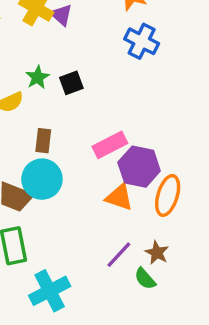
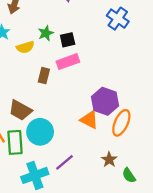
pink rectangle: (110, 145) -> (68, 62), moved
cyan circle: (42, 179) -> (40, 132), moved
purple line: (119, 255) -> (65, 162), moved
green semicircle: (145, 279) -> (129, 175), moved

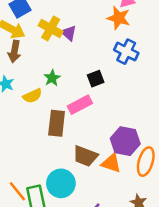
black square: (68, 40) -> (96, 79), moved
brown rectangle: (44, 76) -> (57, 123), size x1.5
brown trapezoid: (20, 110) -> (85, 156), moved

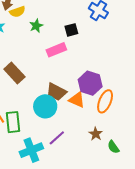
yellow semicircle: (32, 96) -> (17, 12), moved
brown rectangle: (57, 123) -> (14, 73), moved, turned -55
cyan circle: (61, 183) -> (45, 106), moved

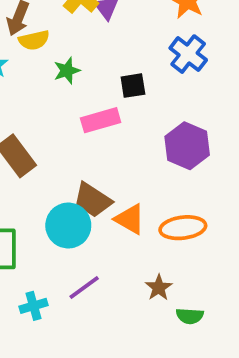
purple hexagon: (90, 83) -> (187, 146), moved
orange ellipse: (105, 101) -> (183, 228), turned 55
green semicircle: (113, 147) -> (190, 316), turned -56
cyan cross: (31, 150) -> (33, 306), size x0.6

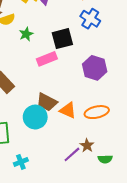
black square: (133, 86) -> (62, 39), size x1.5
purple line: (84, 287) -> (72, 154), moved

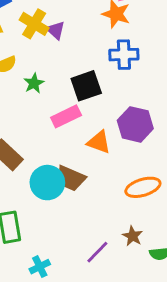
blue cross: (90, 19) -> (124, 55), turned -30
orange triangle: (68, 110) -> (99, 142), moved
cyan circle: (35, 117) -> (47, 183), moved
purple line: (72, 154) -> (97, 252), moved

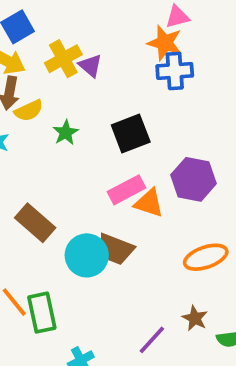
yellow cross: (34, 24) -> (63, 59), turned 32
blue cross: (124, 55) -> (175, 71), moved
pink rectangle: (66, 116) -> (127, 190), moved

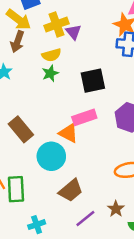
yellow semicircle: (29, 111) -> (52, 55), moved
orange triangle: (149, 203) -> (68, 133), moved
brown trapezoid: (115, 249) -> (71, 190), moved, turned -70

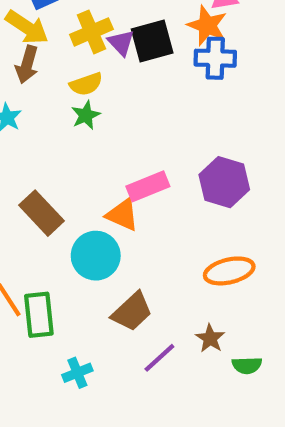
black square: (93, 81) -> (152, 41), moved

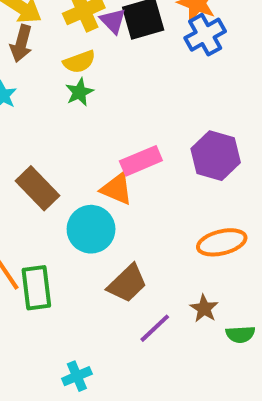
blue cross: (215, 58) -> (205, 35), turned -30
cyan cross: (77, 373) -> (77, 376), moved

